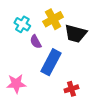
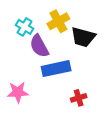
purple semicircle: (36, 42) -> (39, 46), size x1.5
blue rectangle: (51, 62) -> (56, 69), turned 50

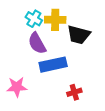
yellow cross: (58, 21) -> (55, 20), turned 30
cyan cross: (25, 27) -> (34, 19), moved

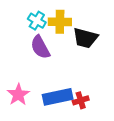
blue rectangle: (53, 65) -> (58, 97), moved
pink star: (17, 87) -> (18, 95), turned -30

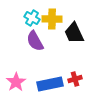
black trapezoid: (85, 38) -> (74, 33), turned 50
red cross: (81, 100) -> (75, 79), moved

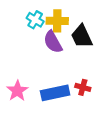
purple semicircle: (35, 41) -> (53, 42), moved
red cross: (75, 79) -> (83, 87), turned 32

